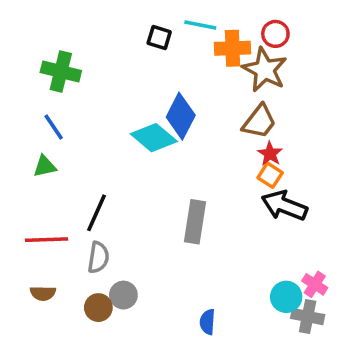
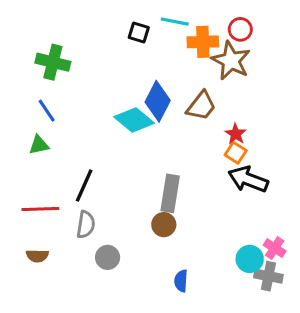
brown trapezoid: (259, 122) -> (201, 106), moved
brown circle: (98, 308) -> (164, 225), moved

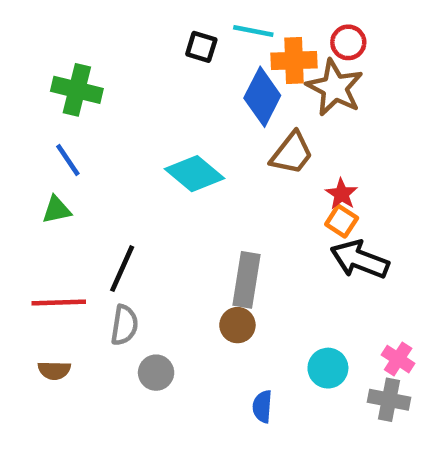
blue diamond: (158, 101) -> (262, 97), moved
cyan circle: (250, 259) -> (328, 368), moved

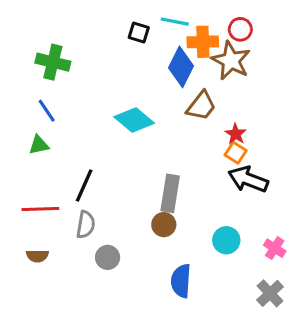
cyan circle: (328, 368) -> (226, 240), moved
gray cross: (389, 400) -> (270, 293), moved, turned 36
blue semicircle: (262, 407) -> (181, 281), size x1.5

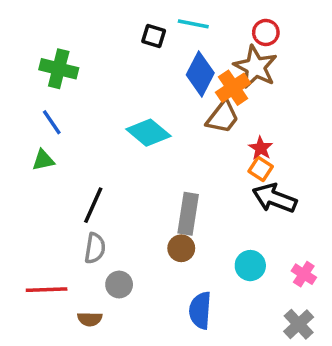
orange cross: (203, 42) -> (233, 88), moved, turned -32
red line: (40, 209) -> (47, 290), moved
brown semicircle: (37, 256) -> (90, 319), moved

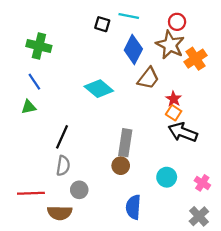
orange cross: (233, 88) -> (195, 59), moved
brown semicircle: (90, 319) -> (60, 213), size x1.5

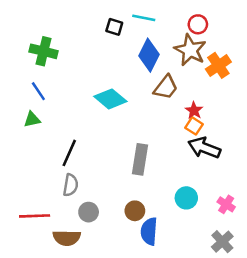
brown circle: (121, 166) -> (135, 211), moved

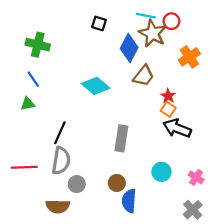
cyan line: (144, 18) -> (146, 16), moved
brown star: (190, 50) -> (153, 33), moved
gray semicircle: (71, 185) -> (61, 161), size x1.4
red line: (35, 216) -> (24, 167), moved

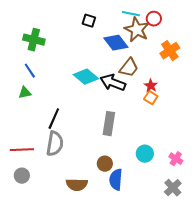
blue diamond: (129, 48) -> (116, 43), turned -65
black arrow: (177, 128) -> (113, 83), moved
gray circle: (77, 184) -> (22, 176), moved
brown semicircle: (58, 206) -> (77, 185), moved

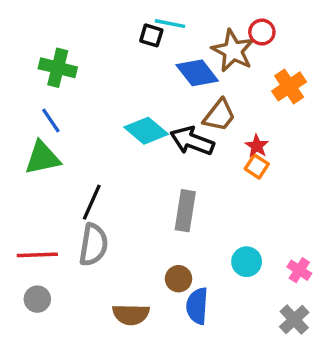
cyan line: (131, 14) -> (170, 24), moved
green triangle: (25, 93) -> (42, 158), size x1.6

